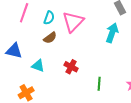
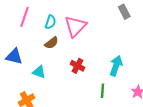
cyan arrow: (112, 33) -> (116, 66), moved
red cross: (71, 67) -> (78, 66), moved

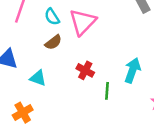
cyan semicircle: (50, 22) -> (52, 17), turned 128
green line: (102, 91) -> (107, 91), moved

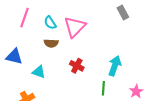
brown semicircle: (53, 42) -> (51, 43), turned 40
green line: (107, 91) -> (103, 88), moved

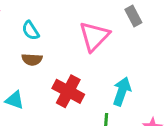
pink triangle: (75, 27) -> (94, 36), moved
red cross: (77, 66) -> (68, 91), size x1.5

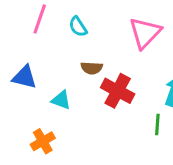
brown semicircle: (32, 59) -> (92, 68), moved

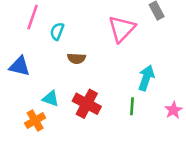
cyan semicircle: (78, 27) -> (57, 31), moved, turned 54
red cross: (118, 91) -> (87, 104), moved
cyan triangle: (61, 100) -> (51, 99), moved

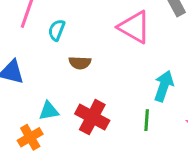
pink triangle: (122, 29) -> (134, 27), turned -44
cyan triangle: (51, 99) -> (49, 111), turned -30

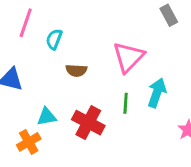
pink triangle: (134, 27) -> (129, 57), moved, turned 44
green line: (147, 120) -> (126, 103), moved

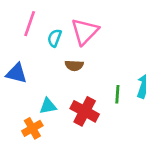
pink triangle: (129, 57) -> (85, 31), moved

